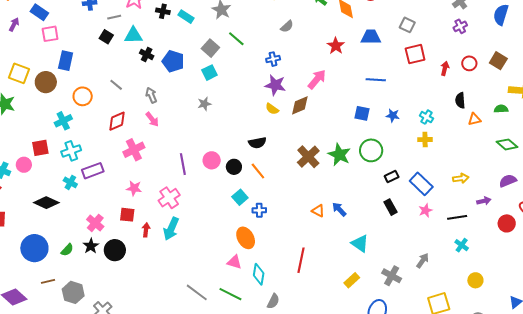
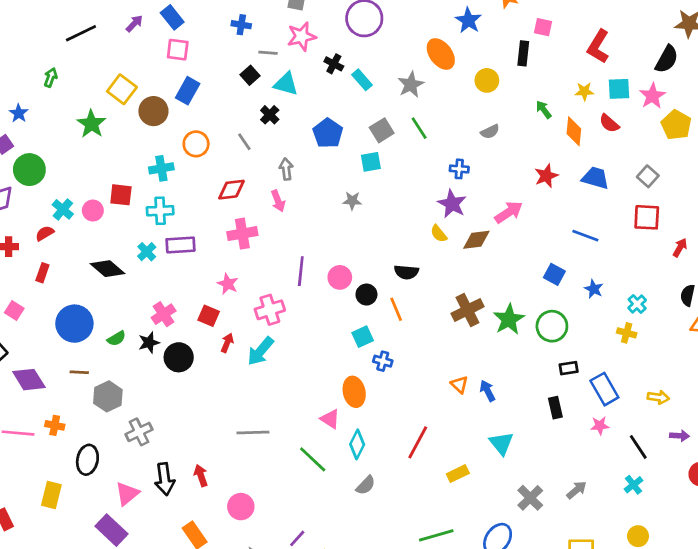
black cross: (147, 54) -> (270, 115), moved
black line: (457, 217) -> (638, 447), turned 48
yellow rectangle: (352, 280) -> (458, 474), moved
gray line: (197, 292) -> (253, 433), moved, turned -55

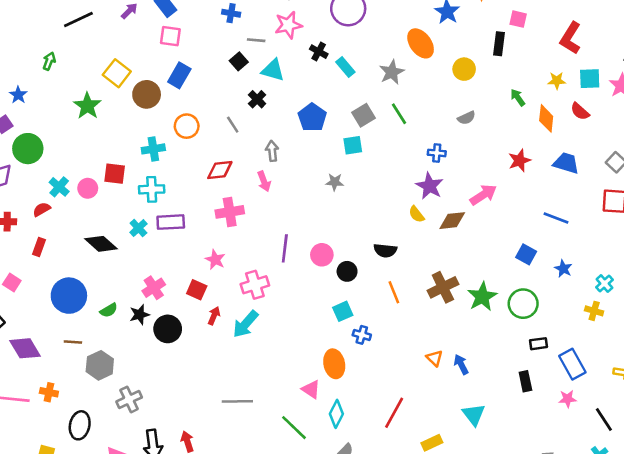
orange line: (396, 309) -> (394, 292), moved

